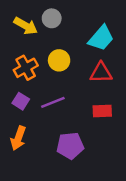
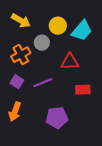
gray circle: (52, 18) -> (42, 43), moved
yellow circle: (59, 60) -> (58, 26), moved
red triangle: (101, 73) -> (70, 62), moved

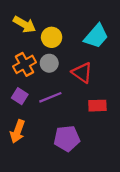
yellow circle: (58, 26) -> (52, 37), moved
gray circle: (42, 43) -> (49, 63), moved
red triangle: (70, 62) -> (82, 73), turned 36

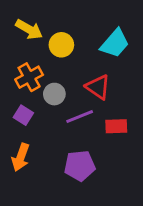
gray circle: (49, 63) -> (54, 94), moved
purple line: (50, 97) -> (80, 117), moved

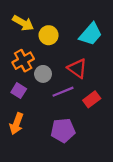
red rectangle: (116, 126) -> (92, 99), turned -35

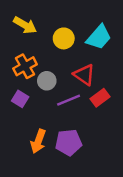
yellow circle: (49, 35) -> (64, 38), moved
red rectangle: (92, 99) -> (100, 98), moved
orange arrow: (16, 124) -> (38, 141), moved

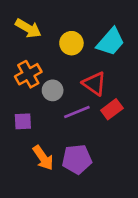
purple square: (20, 99) -> (23, 121), moved, turned -35
orange arrow: (38, 141) -> (43, 158), turned -55

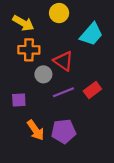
yellow circle: (71, 43) -> (59, 13), moved
orange cross: (28, 74) -> (29, 50), moved, turned 30
red triangle: (94, 84) -> (63, 61), moved

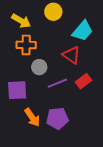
red triangle: (63, 61) -> (71, 55), moved
purple square: (19, 100) -> (17, 90), size x1.5

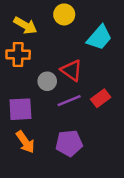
orange cross: (26, 45) -> (18, 55), moved
red triangle: (71, 55) -> (71, 70), moved
orange arrow: (32, 117) -> (25, 142), moved

